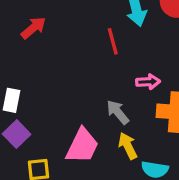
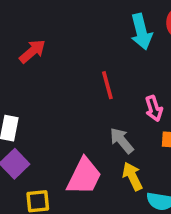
red line: (113, 41) -> (107, 85), moved
pink arrow: (148, 82) -> (154, 108), turned 75

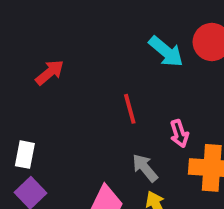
cyan arrow: (141, 32) -> (166, 52), turned -36

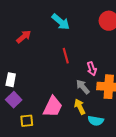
cyan arrow: (166, 52) -> (61, 22), moved
gray arrow: (145, 168) -> (83, 87), moved

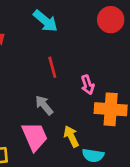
gray arrow: (83, 87) -> (44, 105), moved
pink trapezoid: (53, 107) -> (35, 136), turned -50

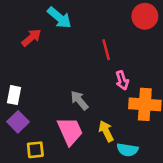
cyan arrow: (45, 21) -> (59, 18), moved
red line: (52, 67) -> (106, 50), moved

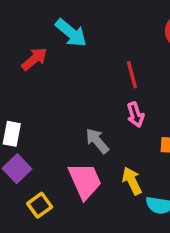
pink arrow: (122, 80) -> (135, 115), moved
yellow square: (35, 150) -> (40, 205), turned -30

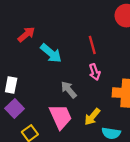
cyan arrow: (71, 33) -> (51, 53), moved
yellow arrow: (132, 181) -> (92, 117), turned -114

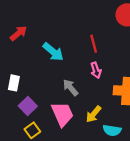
red arrow: (26, 34) -> (19, 33), moved
purple square: (15, 108) -> (28, 106), moved

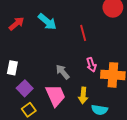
cyan arrow: (53, 52) -> (47, 22), moved
pink arrow: (96, 70) -> (91, 65), moved
yellow arrow: (94, 114) -> (83, 95), turned -35

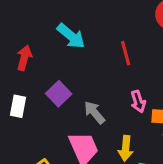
red arrow: (16, 24) -> (24, 58), moved, turned -35
purple square: (25, 88) -> (59, 94), moved

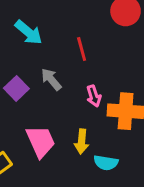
gray arrow: (94, 112) -> (51, 79), moved

